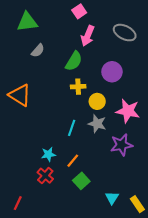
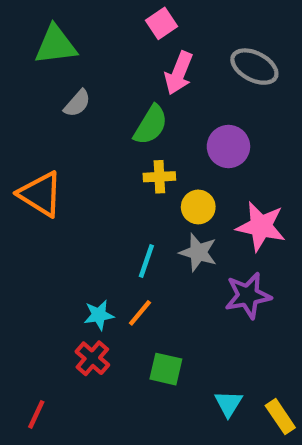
orange line: (73, 161) -> (140, 313), moved
green square: (81, 181) -> (166, 369), turned -35

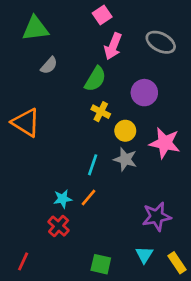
yellow cross: (159, 177) -> (101, 112), turned 30
purple star: (248, 296) -> (157, 217), moved
green square: (166, 369) -> (101, 264), moved

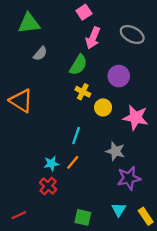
gray star: (125, 159) -> (115, 151), moved
red line: (23, 261) -> (19, 215), turned 40

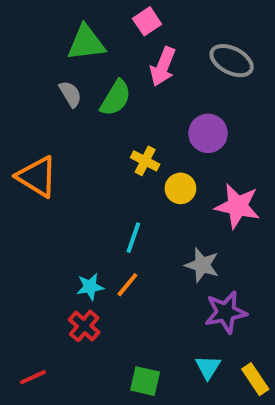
green triangle: (29, 23) -> (86, 43), moved
gray semicircle: (40, 54) -> (70, 94), turned -72
green semicircle: (78, 65) -> (116, 98), moved

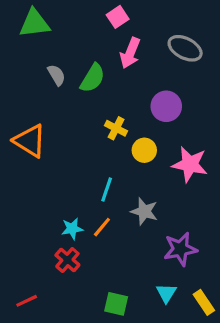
green triangle: (86, 43) -> (34, 23), moved
gray star: (202, 265) -> (144, 211), moved

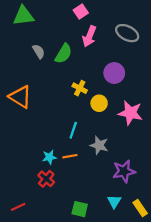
orange line: (102, 227) -> (70, 156), turned 40

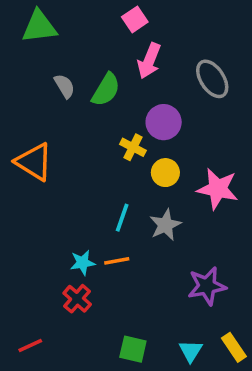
gray ellipse: (127, 33) -> (212, 79), moved, turned 30
purple circle: (114, 73) -> (164, 122), moved
gray star: (99, 145) -> (165, 225), moved, turned 30
cyan triangle: (114, 201) -> (191, 351), moved

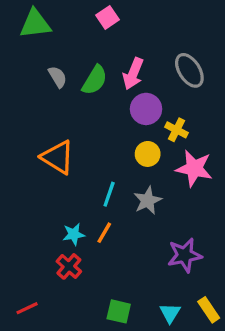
pink square: (135, 19) -> (107, 17), moved
pink arrow: (149, 61) -> (133, 74), moved
yellow cross: (133, 147) -> (177, 130), moved
orange triangle: (34, 162) -> (58, 157), moved
orange line: (117, 261) -> (104, 233), turned -50

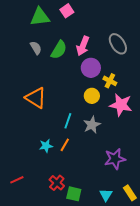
green triangle: (35, 24) -> (40, 17), moved
red cross: (69, 266) -> (57, 183), moved
red line: (27, 308) -> (17, 180), moved

